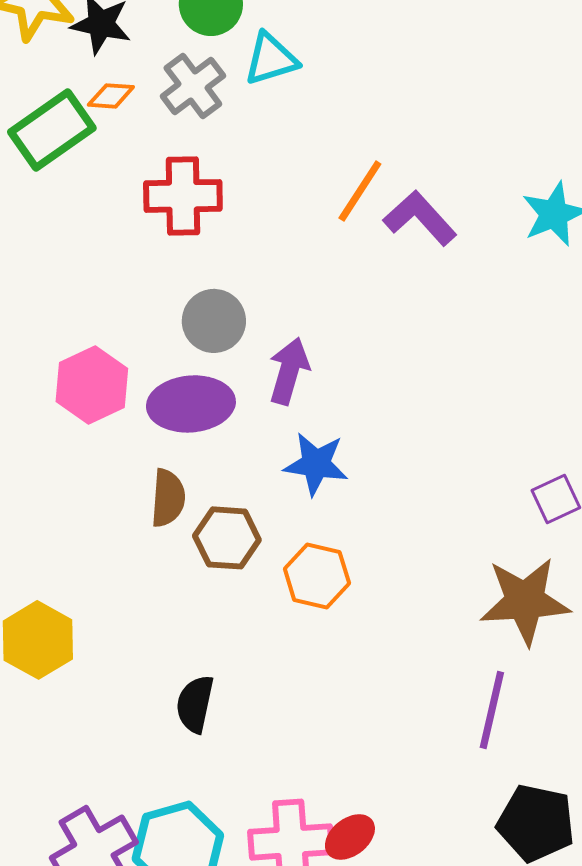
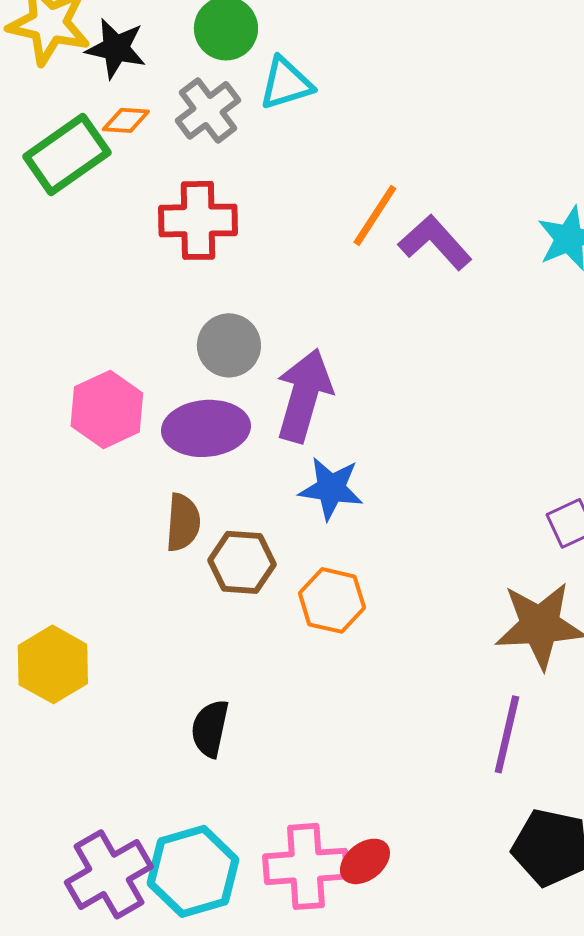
purple arrow: (289, 371) -> (304, 395), size x1.4

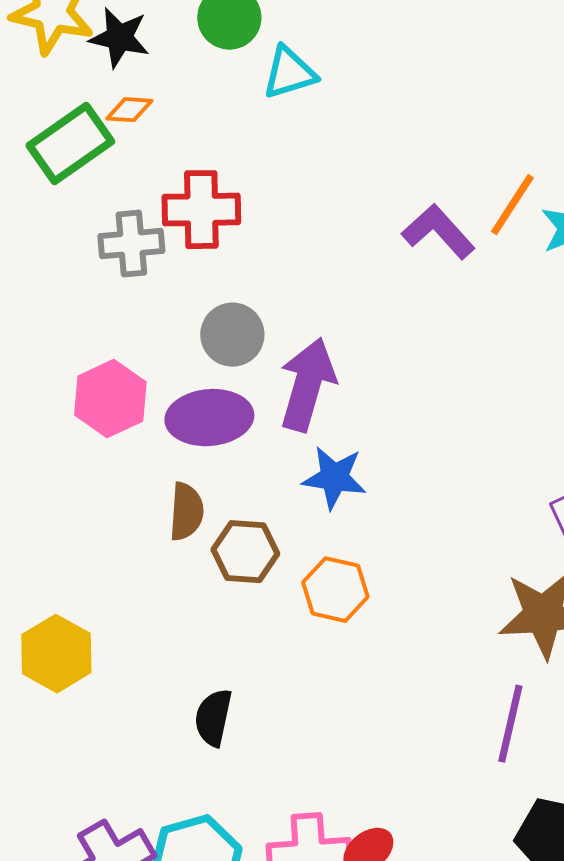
gray cross: (208, 110) -> (131, 244), moved, turned 32
orange line: (375, 215) -> (512, 205), moved

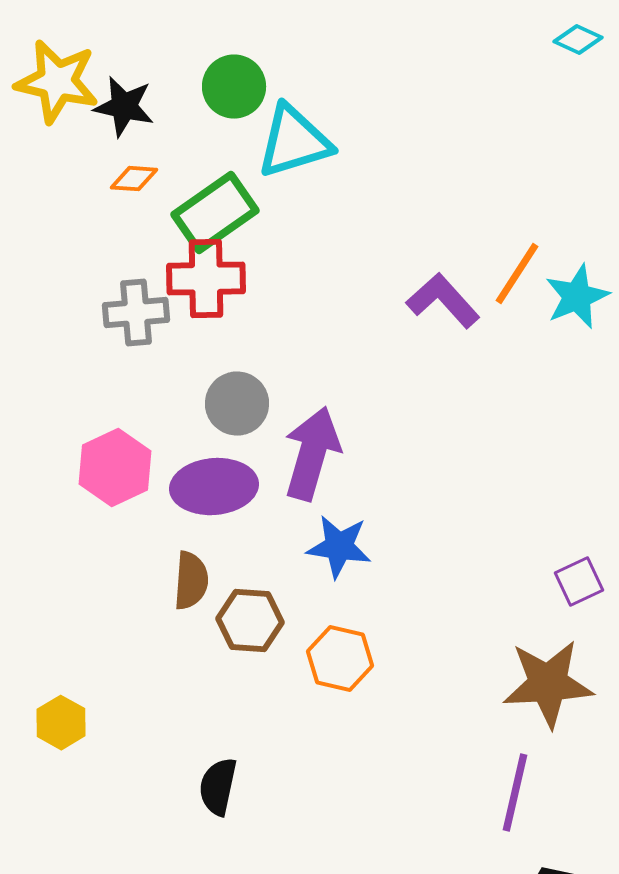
cyan triangle: (289, 73) -> (294, 142), size x1.4
green rectangle: (70, 144) -> (215, 213), moved
yellow hexagon: (56, 654) -> (61, 723), size x0.7

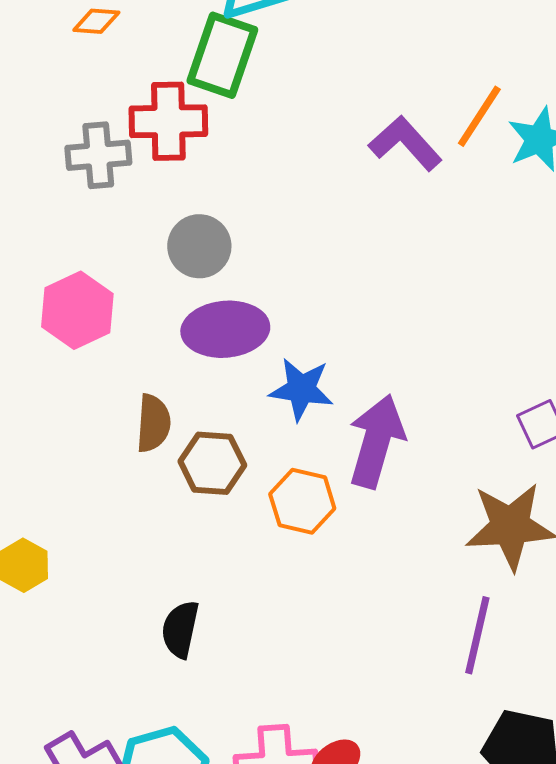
green rectangle: (215, 213) -> (222, 55), moved, turned -36
purple arrow: (312, 454) -> (376, 441), moved
purple ellipse: (214, 487) -> (225, 329), moved

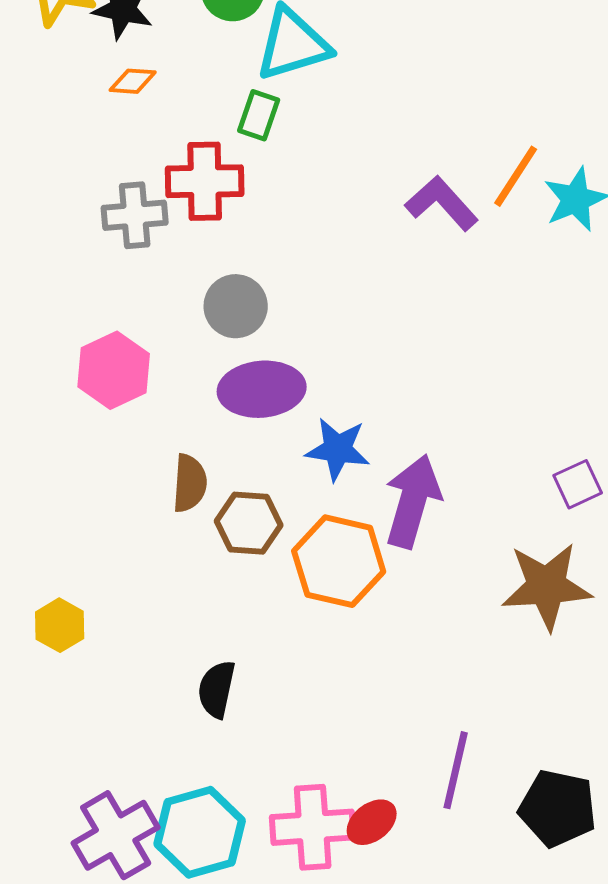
green rectangle: (222, 55) -> (259, 115), size x0.6
orange hexagon: (302, 501) -> (339, 561), size x1.4
purple line: (477, 635) -> (456, 770), moved

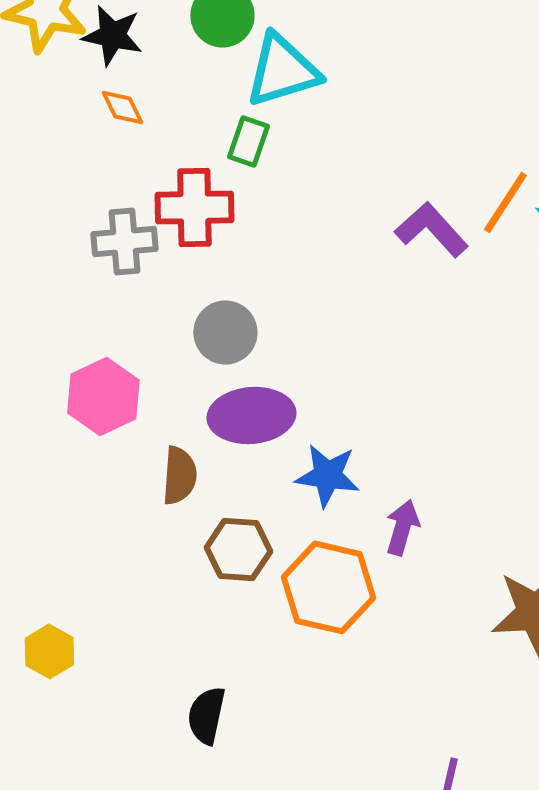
orange diamond: (133, 81) -> (122, 107), turned 60
brown semicircle: (190, 483) -> (179, 475), moved
purple arrow: (413, 501) -> (402, 527), size x0.6

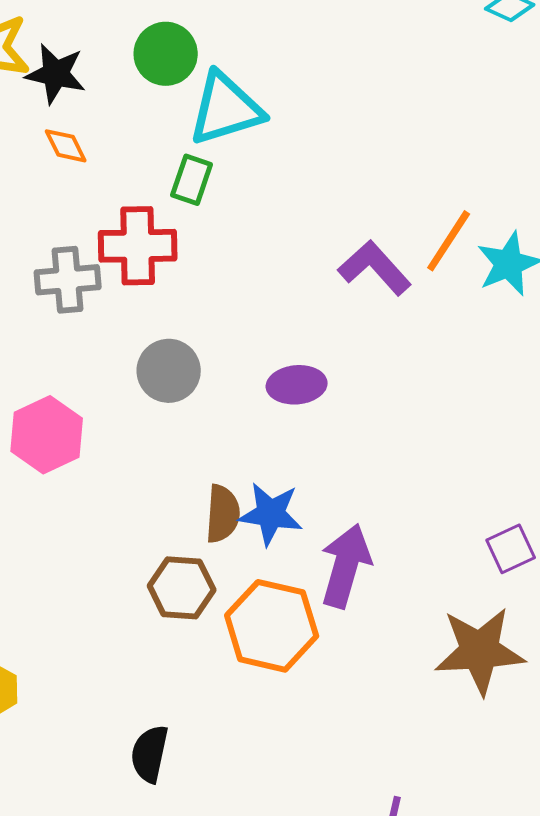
purple ellipse: (251, 415) -> (297, 385), moved, size x0.7
brown semicircle: (179, 475) -> (223, 514), moved
purple arrow: (402, 527) -> (346, 566), size x1.5

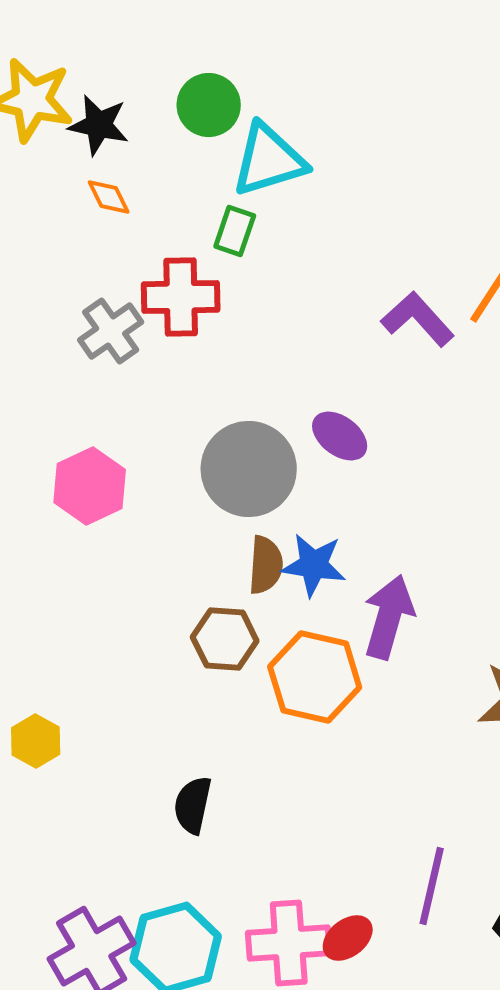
gray cross: (68, 280) -> (111, 331), turned -30
gray circle: (169, 371) -> (249, 469), moved, size x1.5
purple ellipse: (297, 385) -> (340, 436), turned 42

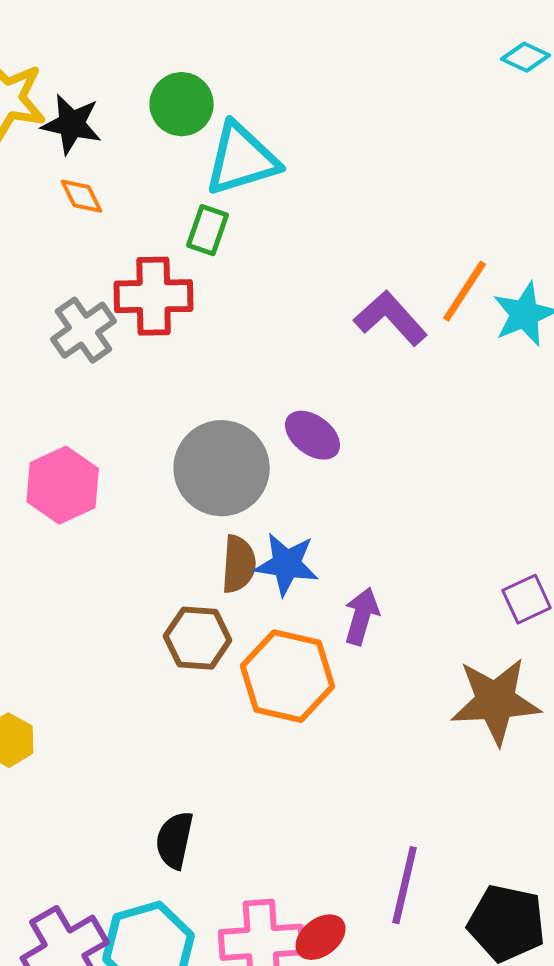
purple arrow: (389, 617) -> (362, 616), size x0.7
black semicircle: (193, 805) -> (175, 840), moved

